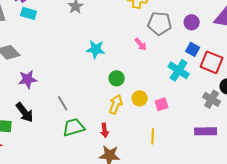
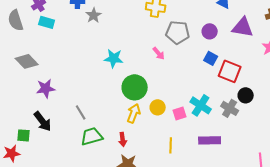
cyan cross: (179, 70) -> (201, 105), moved
green circle: (117, 78) -> (135, 87), size x1.6
purple rectangle: (206, 131) -> (210, 140), moved

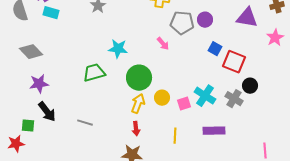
purple circle: (210, 31) -> (205, 20), moved
purple star: (46, 88) -> (39, 84), moved
gray line: (81, 112) -> (85, 123), moved, turned -42
green trapezoid: (92, 136) -> (94, 73), moved
red arrow: (123, 139) -> (136, 129), moved

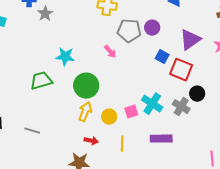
purple triangle: (247, 18) -> (190, 40), moved, turned -45
yellow circle: (162, 98) -> (109, 117), moved
red arrow: (136, 129) -> (91, 141), moved, turned -72

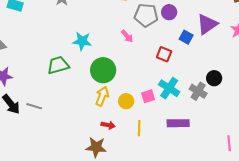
blue square: (162, 57) -> (186, 37), moved
red square: (181, 70) -> (164, 54), moved, size x0.7
gray line: (32, 131) -> (34, 106), moved

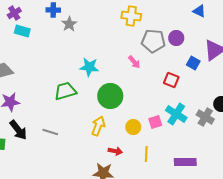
yellow arrow: (102, 96) -> (98, 126), moved
gray line: (34, 106) -> (50, 132), moved
purple rectangle: (178, 123) -> (185, 162), moved

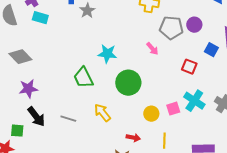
green trapezoid: (65, 91) -> (83, 78), turned -100
yellow arrow: (98, 126) -> (102, 113), moved, turned -60

